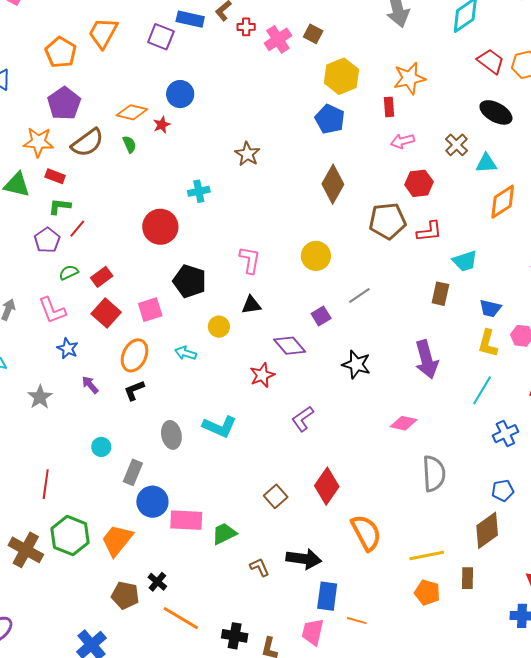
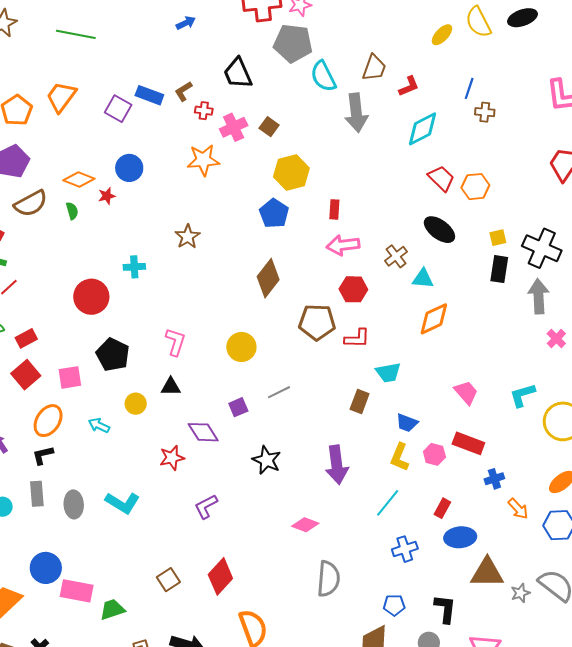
orange star: (409, 78) -> (203, 160), moved
pink arrow: (403, 141) -> (343, 245), size x1.4
gray rectangle: (133, 472) -> (37, 494), moved, turned -35

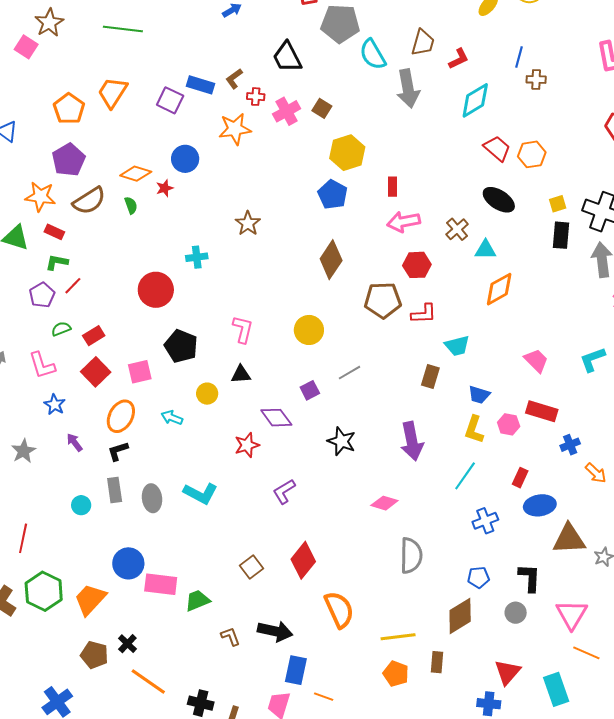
orange star: (203, 160) -> (235, 129), moved

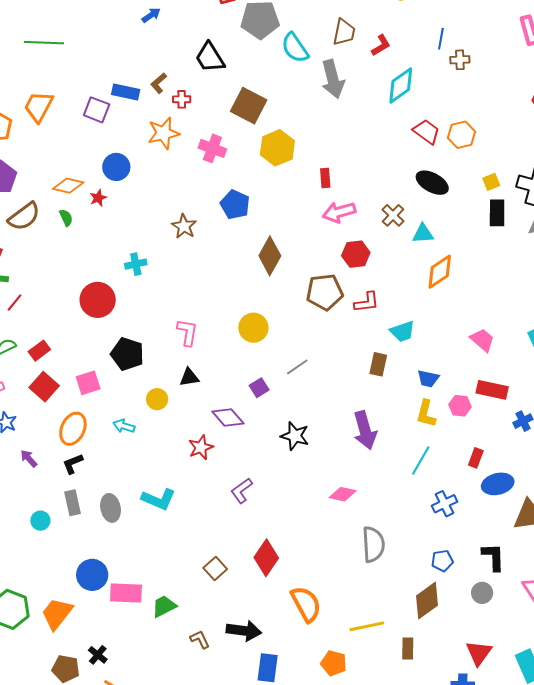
brown square: (322, 108) -> (249, 106), size x1.8
pink cross: (287, 111) -> (212, 148), moved, turned -36
blue pentagon: (333, 195) -> (235, 205), moved
orange pentagon: (396, 674) -> (334, 663), moved

